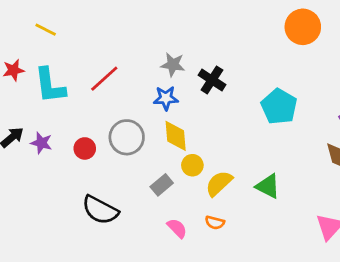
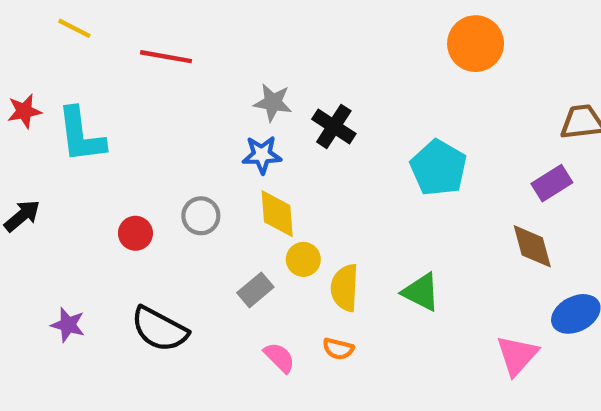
yellow line: (46, 30) -> (74, 28), moved
red line: (104, 79) -> (166, 57), moved, turned 52
gray circle: (127, 137) -> (201, 216), size x0.7
purple star: (41, 143) -> (68, 325), moved
yellow semicircle: (219, 183) -> (345, 288), turned -44

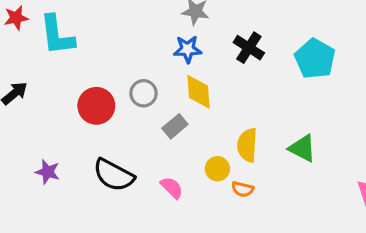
black cross: (334, 126) -> (249, 48), moved
red circle: (135, 233) -> (96, 106), size x1.5
yellow circle: (303, 259) -> (217, 169), moved
gray rectangle: (255, 290) -> (175, 126), moved
pink semicircle: (279, 358) -> (172, 188), moved

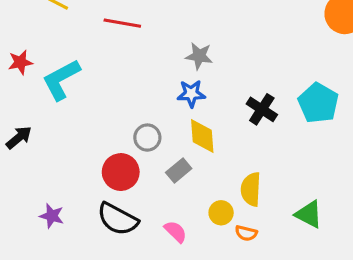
cyan L-shape: (57, 35) -> (61, 80), turned 69
black cross: (249, 48) -> (262, 109), moved
red circle: (96, 106) -> (121, 172), moved
green triangle: (302, 148) -> (309, 214), moved

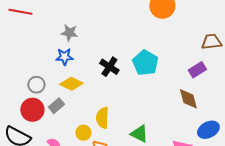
yellow diamond: (202, 136) -> (71, 84), turned -60
red circle: (121, 172) -> (32, 110), moved

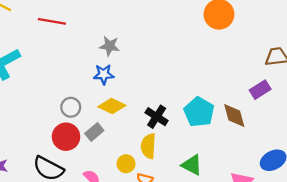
cyan pentagon: (145, 63) -> (199, 112), moved
black cross: (109, 67) -> (157, 117), moved
brown diamond: (188, 99) -> (234, 115), moved

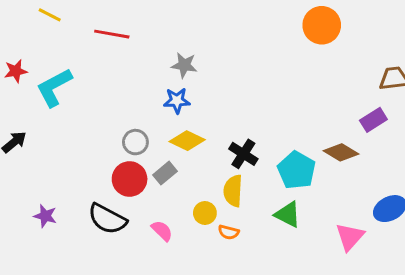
cyan pentagon: (199, 112) -> (297, 170), moved
brown diamond: (234, 115) -> (341, 152), turned -44

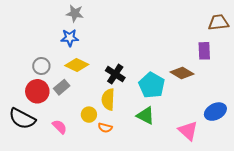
purple rectangle: (373, 120) -> (204, 51), turned -60
pink triangle: (350, 237) -> (188, 131), turned -30

